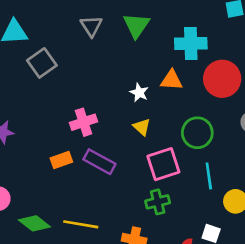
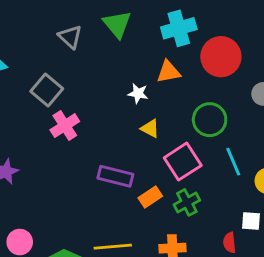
gray square: (42, 63) -> (47, 90), moved
pink cross: (84, 122) -> (65, 126), moved
orange rectangle: (61, 160) -> (150, 197), moved

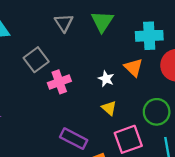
orange triangle: (168, 72) -> (133, 67), turned 42
pink cross: (65, 126) -> (59, 82), moved

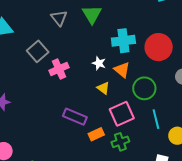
cyan cross: (149, 36) -> (123, 41), moved
orange triangle: (133, 67) -> (122, 70), moved

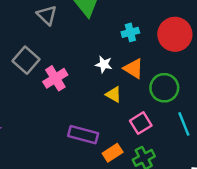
cyan cross: (123, 41) -> (130, 32), size x0.6
pink square: (122, 114) -> (141, 123), size x0.7

